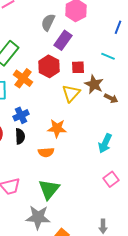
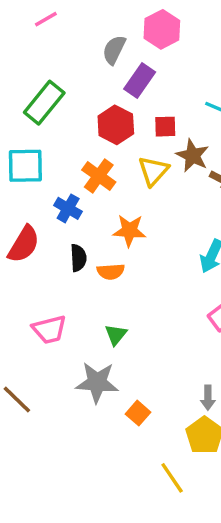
orange cross: (23, 78) -> (99, 176), moved
blue cross: (21, 115) -> (68, 208), turned -35
black semicircle: (20, 136) -> (78, 258), moved
green triangle: (49, 189) -> (116, 335), size x0.6

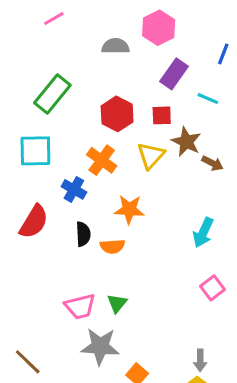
gray semicircle: (114, 50) -> (115, 46), turned 64
purple rectangle: (140, 80) -> (174, 74), moved
pink trapezoid: (49, 330) -> (80, 306), moved

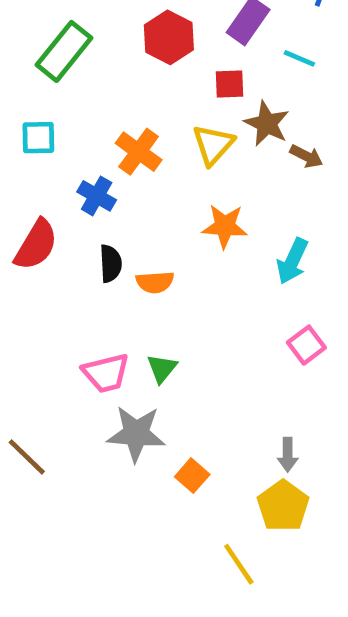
red hexagon: (117, 114) -> (169, 37), moved
cyan square: (35, 151) -> (38, 138), size x0.7
orange star: (129, 209) -> (225, 226), moved

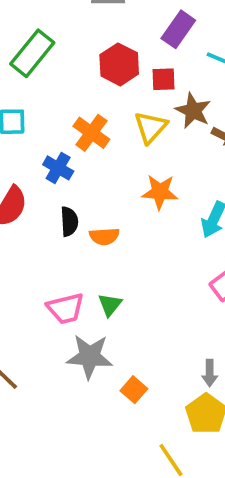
red hexagon: (169, 37) -> (119, 64), moved

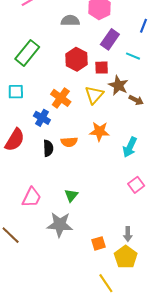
orange semicircle: (104, 236) -> (69, 142), moved
pink trapezoid: (66, 308) -> (31, 197), moved, turned -50
orange square: (134, 390) -> (98, 243), moved, turned 32

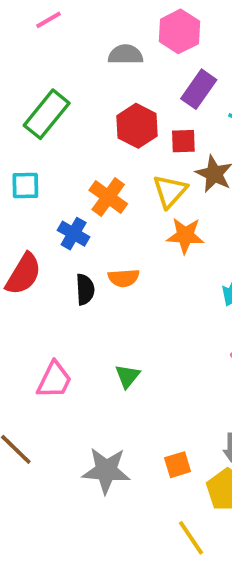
orange star: (100, 131) -> (185, 236), moved
gray star: (60, 225) -> (106, 470), moved

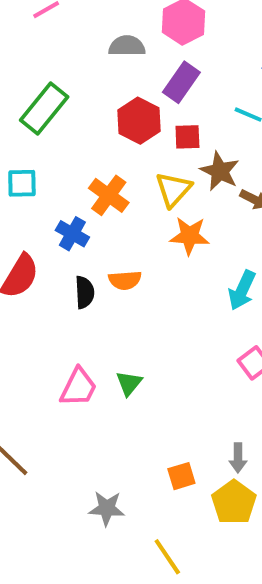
purple rectangle: (199, 89) -> (181, 82), moved
pink trapezoid: (54, 380) -> (78, 387), moved
gray star: (106, 470) -> (107, 508), moved, size x0.7
yellow line: (191, 538) -> (167, 557), moved

